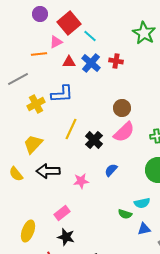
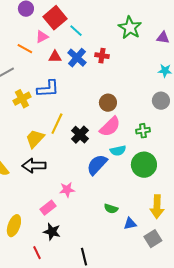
orange line: (39, 54) -> (25, 49), turned 35
yellow trapezoid: (33, 144) -> (35, 139), moved
blue semicircle: (111, 170) -> (97, 165), size x1.6
pink star: (81, 181) -> (67, 190), moved
cyan semicircle: (142, 203) -> (118, 151), moved

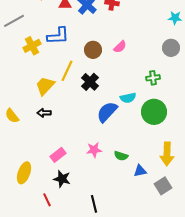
brown circle: (108, 103) -> (93, 50), moved
pink semicircle: (110, 127) -> (120, 47), moved, size x0.6
black arrow: (34, 166) -> (44, 113), size x0.6
pink star: (67, 190) -> (94, 150), moved

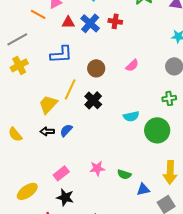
yellow cross: (32, 46) -> (19, 65), moved
pink semicircle: (120, 47) -> (132, 65), moved
green cross: (153, 78) -> (169, 98), moved
blue semicircle: (107, 112) -> (66, 130), moved, size x0.6
yellow ellipse: (24, 173) -> (27, 191), turned 35

